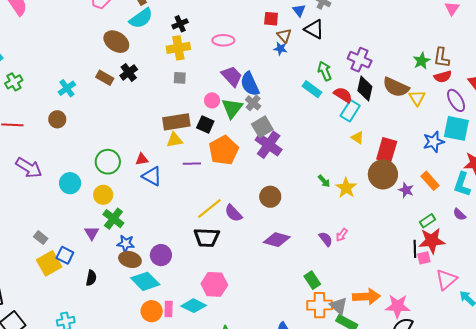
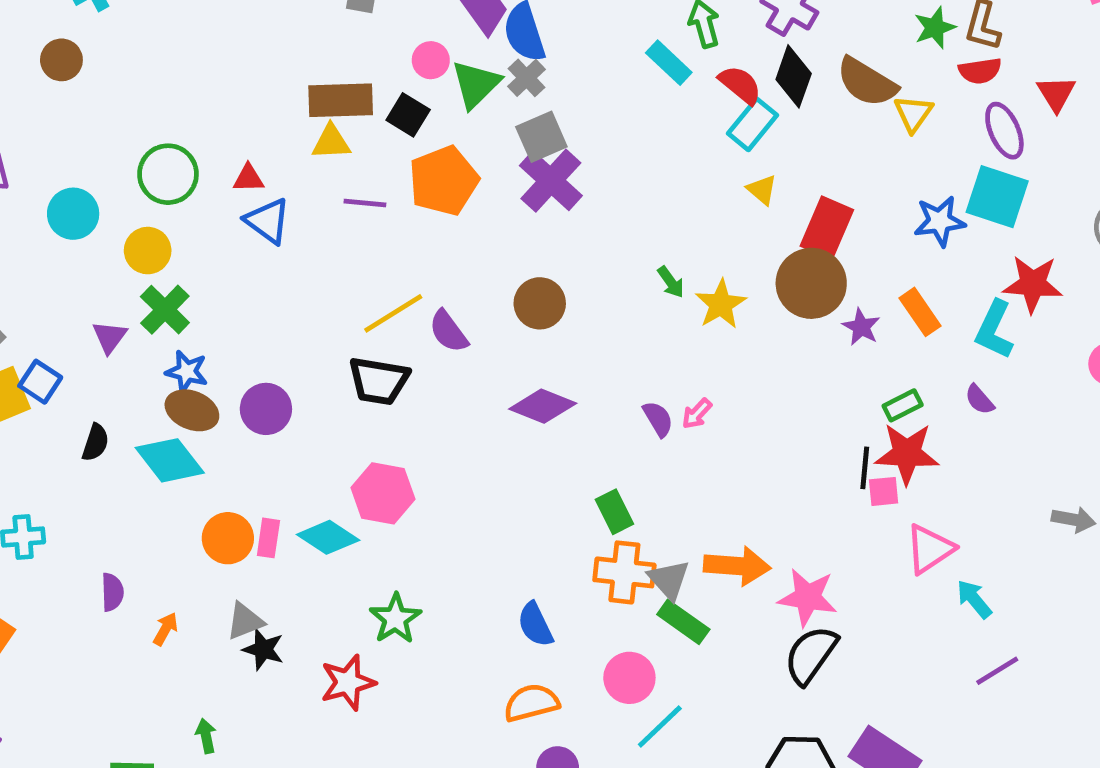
cyan diamond: (145, 281) -> (170, 460), moved

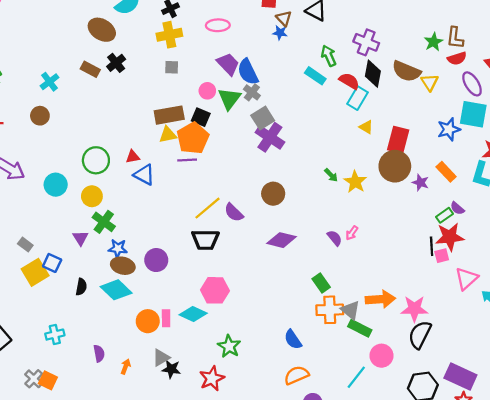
orange pentagon: (444, 181) -> (193, 138), moved
purple semicircle: (979, 400) -> (457, 208), moved
pink circle: (629, 678) -> (381, 356), moved

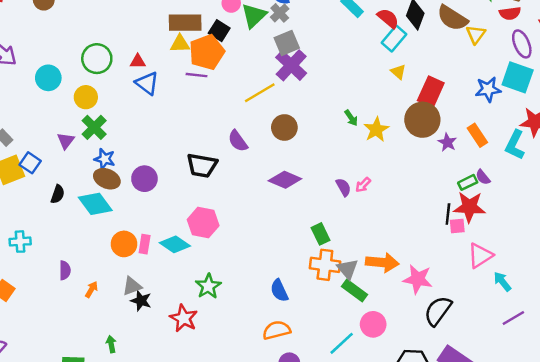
yellow line: (207, 208) -> (260, 93), moved
black semicircle: (420, 335) -> (438, 311), moved
red star: (212, 378) -> (184, 318), turned -30

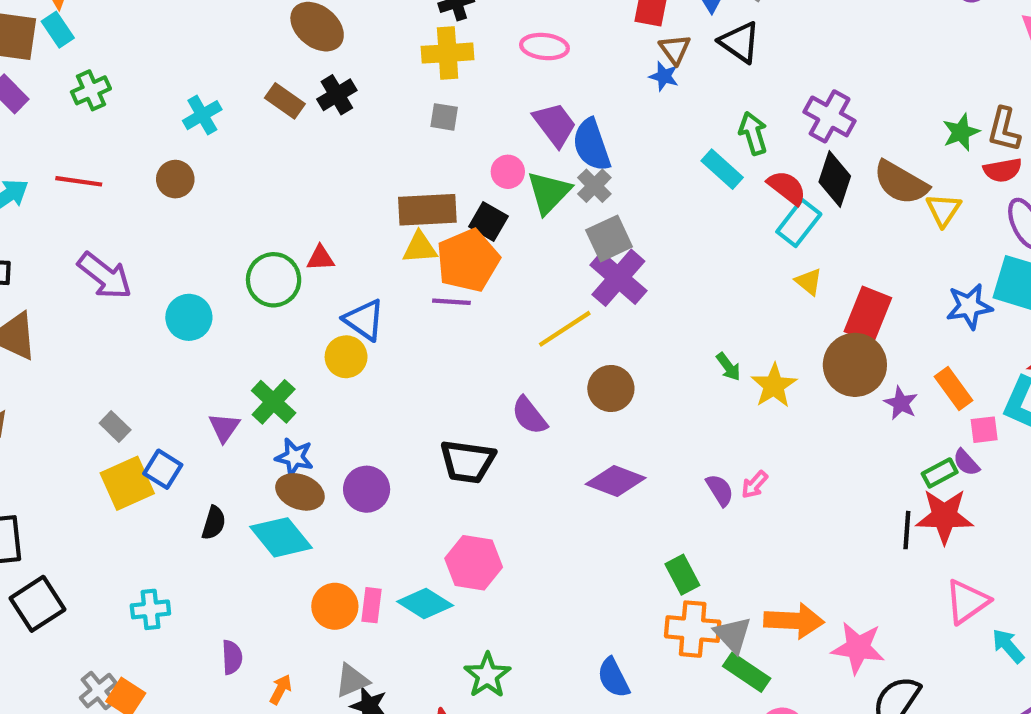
red triangle: (138, 61) -> (320, 258), moved
yellow circle: (86, 97) -> (346, 357), moved
pink square: (457, 226) -> (984, 430), moved

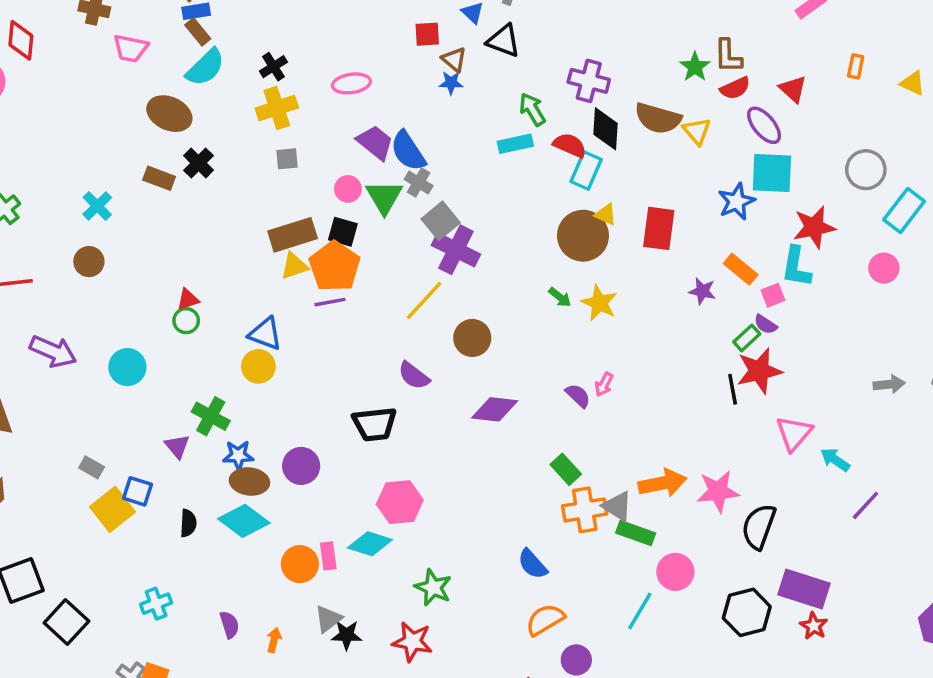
cyan rectangle: (722, 169) -> (515, 144), turned -40
red triangle: (320, 258) -> (188, 299), moved
green circle: (274, 280) -> (186, 321), size x0.6
brown circle: (855, 365) -> (583, 236), moved

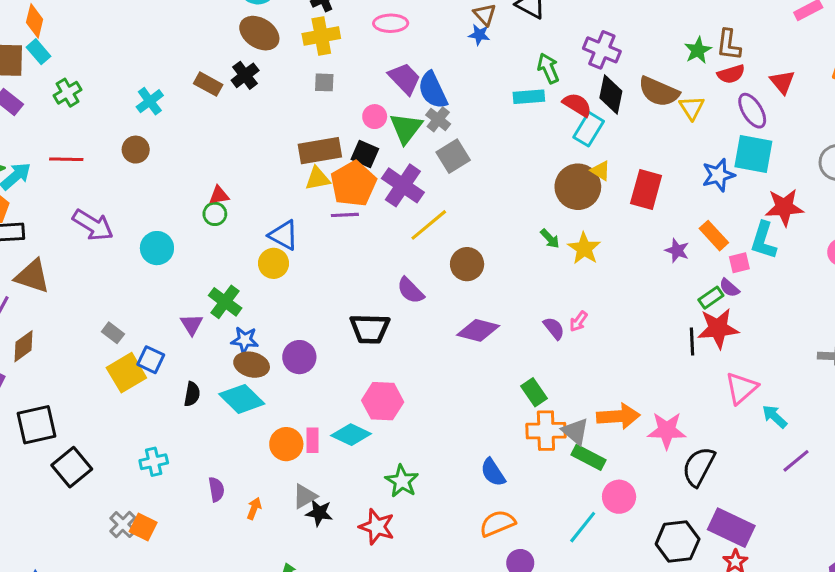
brown ellipse: (169, 114) -> (259, 33), moved
purple cross: (456, 250) -> (403, 185), moved

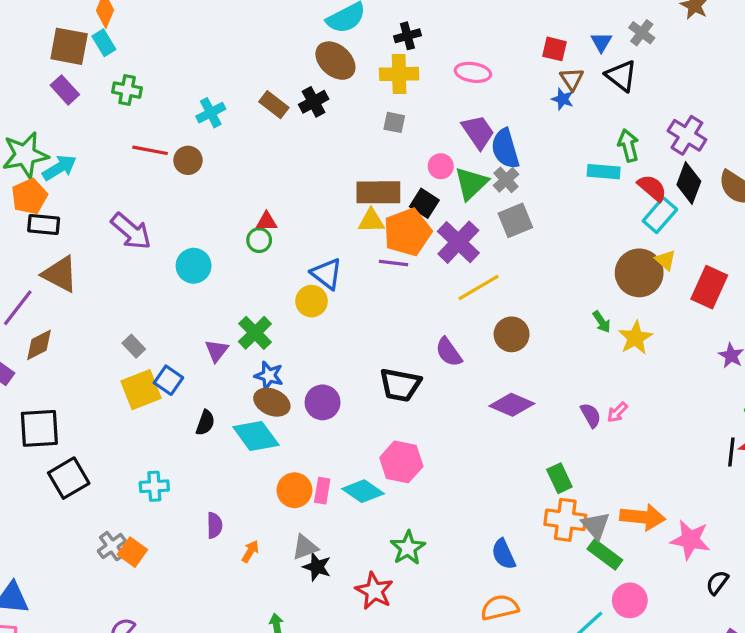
green cross: (68, 93) -> (127, 90), turned 32
red line: (66, 159) -> (150, 150), moved
black semicircle: (699, 467) -> (717, 583), size x0.6

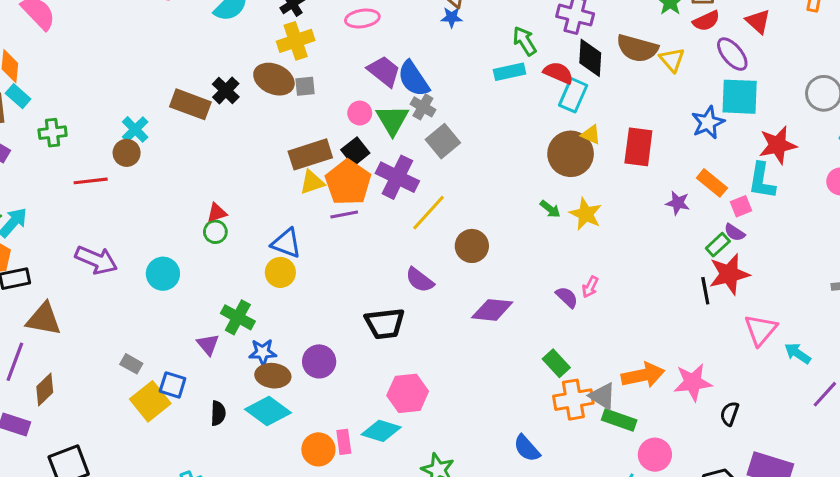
brown ellipse: (335, 61) -> (274, 79), moved
brown rectangle: (274, 105) -> (190, 104), size x1.4
brown circle: (188, 160) -> (127, 153), moved
black square: (424, 203) -> (355, 151), turned 36

